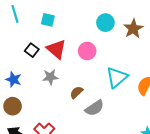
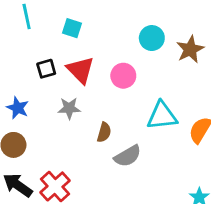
black square: (32, 50) -> (46, 69), turned 32
cyan triangle: (117, 77) -> (162, 116), turned 30
brown semicircle: (76, 92) -> (104, 132), turned 144

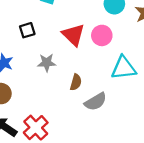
red triangle: (81, 70) -> (73, 35), moved
pink circle: (123, 76) -> (102, 35), moved

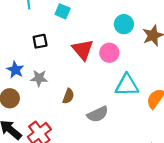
gray star: (47, 63) -> (39, 78), moved
brown semicircle: (76, 82) -> (68, 96), moved

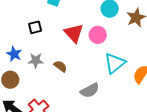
cyan triangle: (127, 85) -> (115, 63), turned -35
brown semicircle: (68, 96) -> (60, 66), moved, turned -72

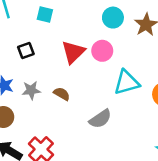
red triangle: (74, 33) -> (73, 52), turned 35
cyan triangle: (115, 63) -> (127, 82), turned 30

